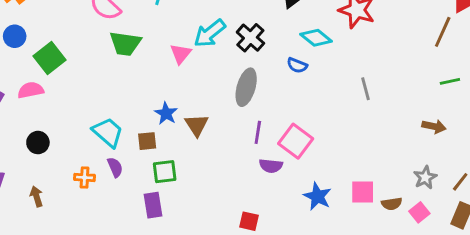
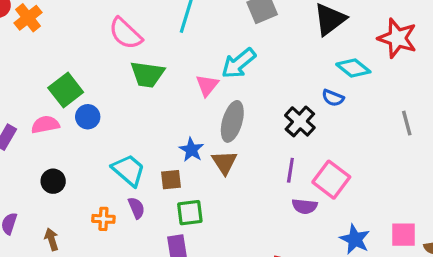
blue circle: (15, 36) -> (88, 117), moved
black cross: (250, 38) -> (300, 121), moved
gray ellipse: (246, 87) -> (232, 121), moved

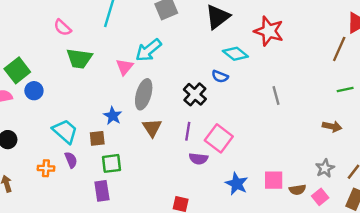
pink semicircle: (125, 33) -> (63, 28), size x0.7
brown triangle: (224, 162) -> (152, 128), moved

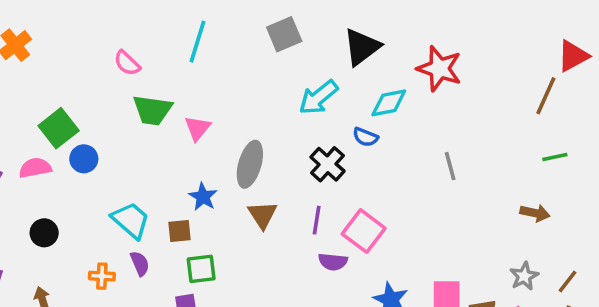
cyan arrow: (148, 50) -> (318, 97), moved
cyan diamond: (235, 54) -> (389, 103), turned -50
pink triangle: (125, 67) -> (198, 128), moved

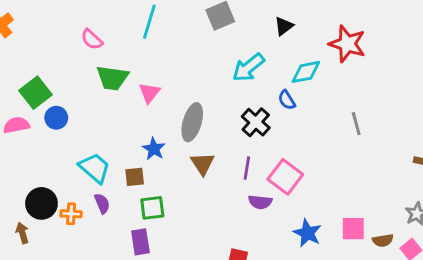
black triangle: (362, 47) -> (284, 26), size x0.6
blue semicircle: (365, 137) -> (287, 100), turned 36
black circle: (44, 233) -> (41, 203), moved, size x1.4

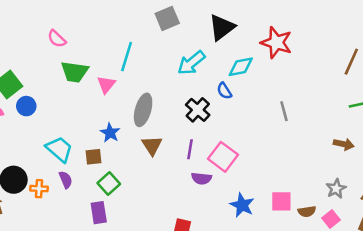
cyan line: (149, 22) -> (127, 57), moved
black triangle: (284, 26) -> (222, 27), size x1.6
green square: (152, 208) -> (109, 184), turned -35

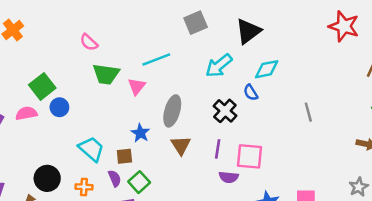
red star: (276, 43) -> (344, 26), moved
cyan line: (127, 57) -> (156, 59), turned 52
pink square: (223, 157) -> (249, 156), turned -32
purple semicircle: (66, 180) -> (115, 178), moved
orange cross: (39, 189) -> (84, 187), moved

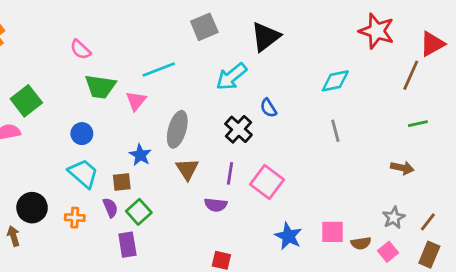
cyan diamond: (267, 69) -> (335, 81), moved
blue circle: (59, 107) -> (82, 134), moved
pink square: (249, 156) -> (267, 182), turned 32
purple semicircle: (229, 177) -> (216, 205), moved

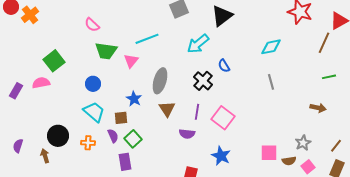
gray star: (394, 218) -> (303, 143), moved
blue star: (288, 236) -> (221, 156), moved

